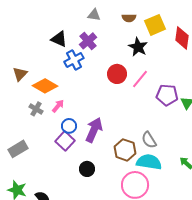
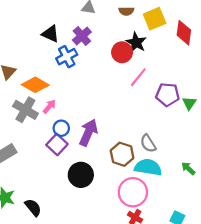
red circle: (117, 74) -> (122, 52), moved
gray cross: (36, 109) -> (25, 110), size x1.6
black circle: (87, 169) -> (81, 175), size x1.5

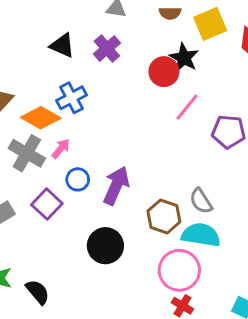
blue cross: (67, 57) -> (72, 98), moved
purple square: (57, 144) -> (47, 204), moved

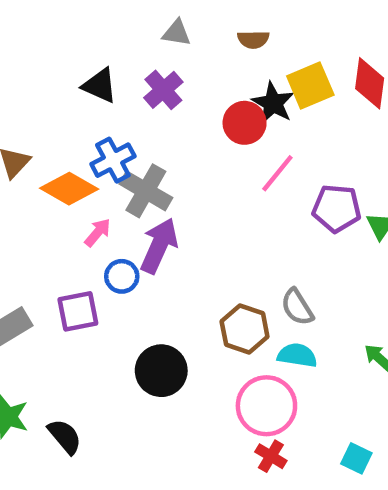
yellow square: (210, 24) -> (310, 86), moved
gray cross: (27, 153) -> (146, 191), moved
purple arrow: (116, 186) -> (159, 246), moved
purple square: (47, 204) -> (78, 311), turned 36
cyan semicircle: (201, 235) -> (297, 355), size x0.7

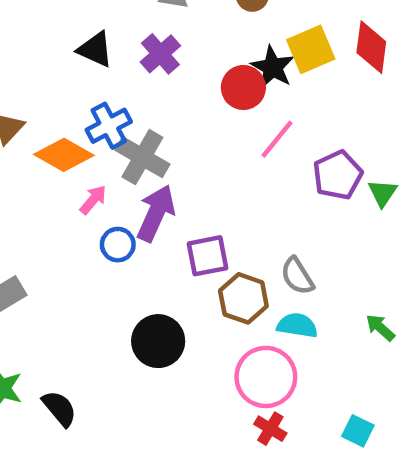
purple pentagon: (337, 208) -> (338, 175), turned -30
purple square: (78, 311) -> (208, 256), moved

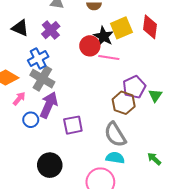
blue cross: (109, 126) -> (38, 59), moved
pink line: (277, 139) -> (109, 57), moved, turned 60
gray semicircle: (297, 276) -> (115, 135), size x1.4
brown hexagon: (243, 298) -> (124, 103), moved

